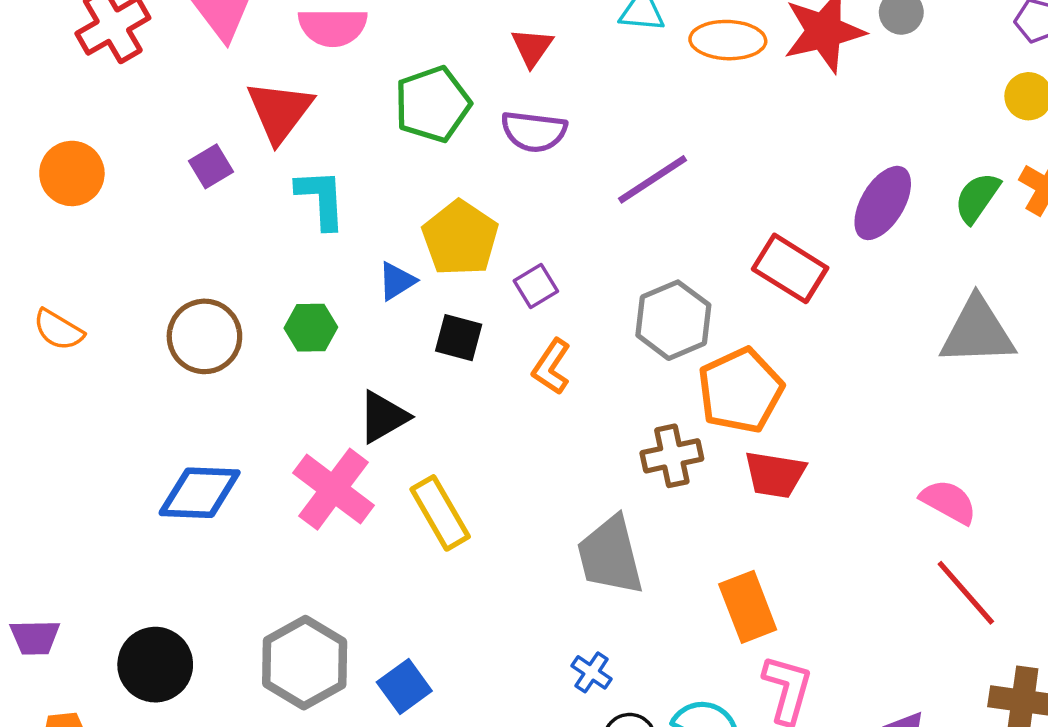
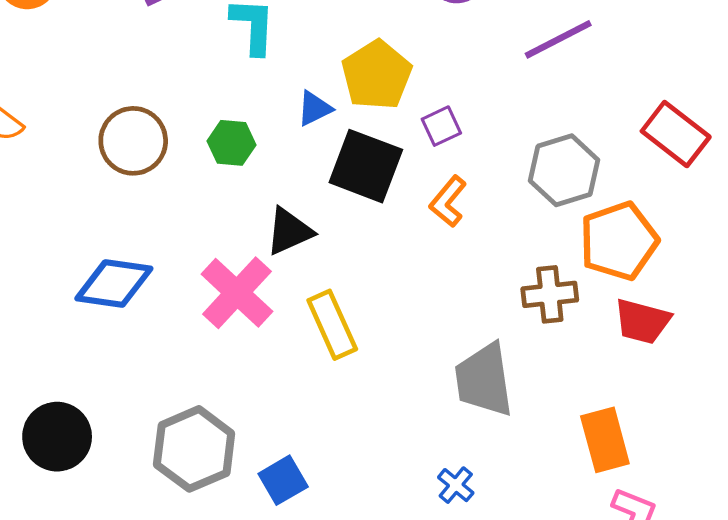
black square: (459, 338) -> (366, 166), size x1.6

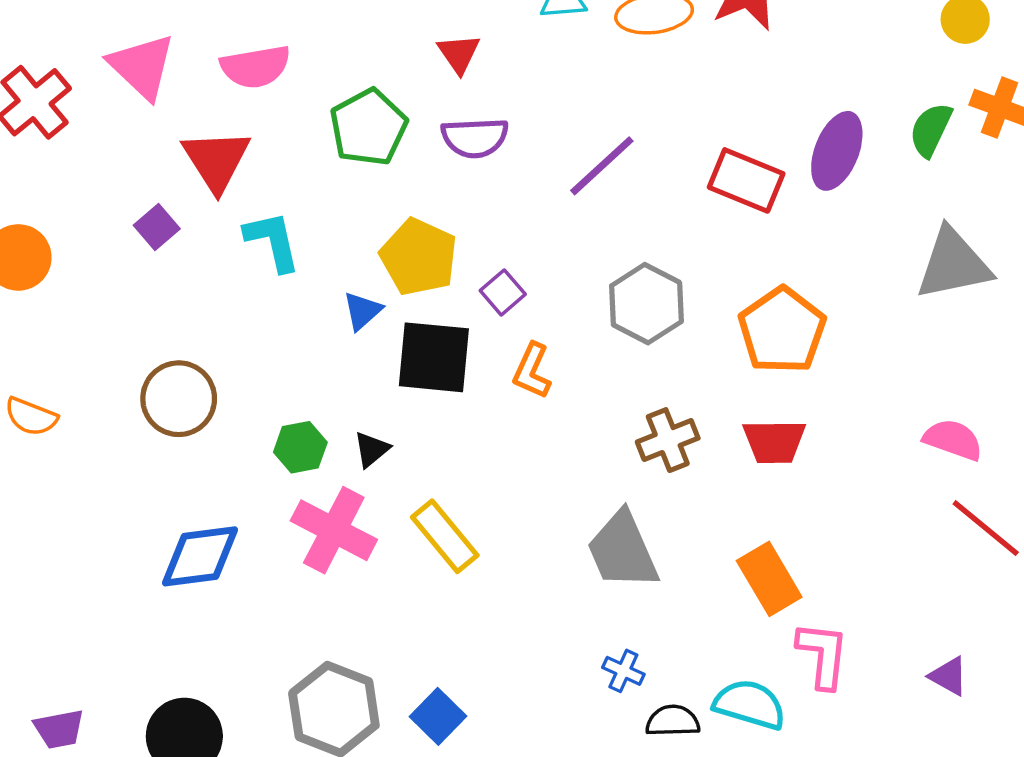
red rectangle: (676, 134) -> (746, 180), moved
green hexagon: (231, 143) -> (300, 447), moved
black triangle: (289, 231) -> (372, 449), size x0.7
orange pentagon: (619, 241) -> (782, 330), moved

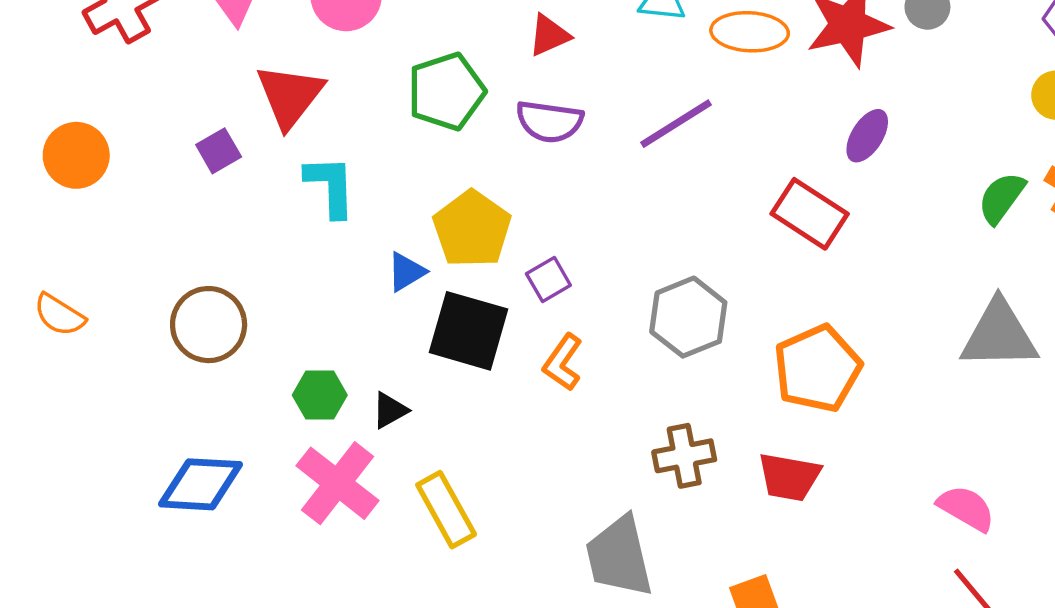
red triangle: (459, 54) -> (549, 35), turned 30
purple ellipse: (837, 151) -> (867, 136), moved, size x0.7
purple line: (602, 166) -> (676, 124), moved

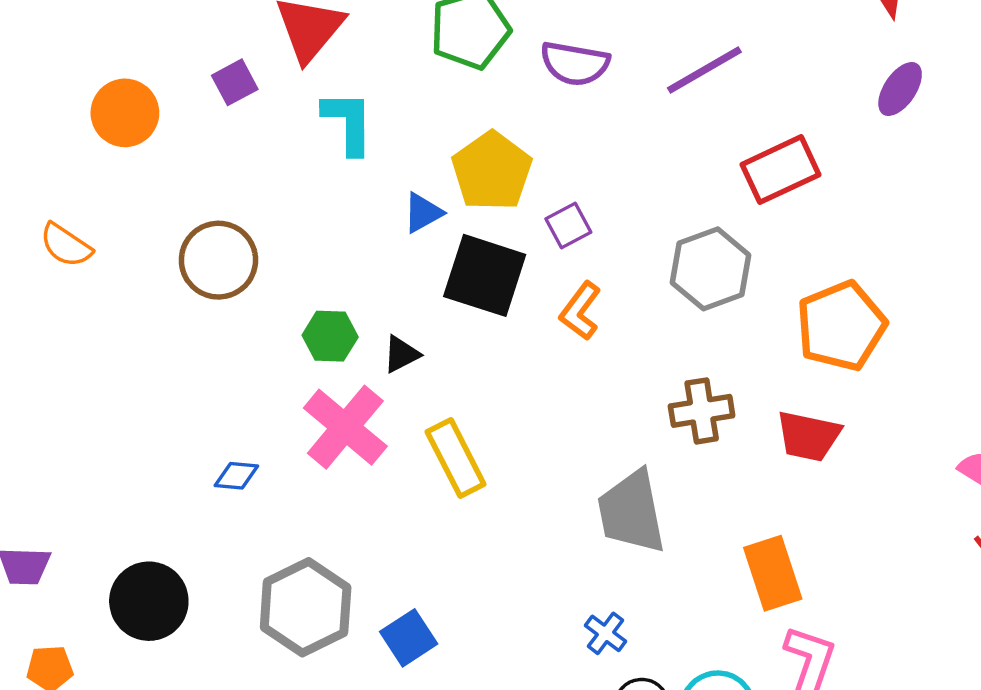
orange circle: (76, 155) -> (125, 113), moved
red rectangle: (810, 214) -> (781, 170), moved, turned -60
blue diamond: (200, 484) -> (236, 476), moved, size x0.5

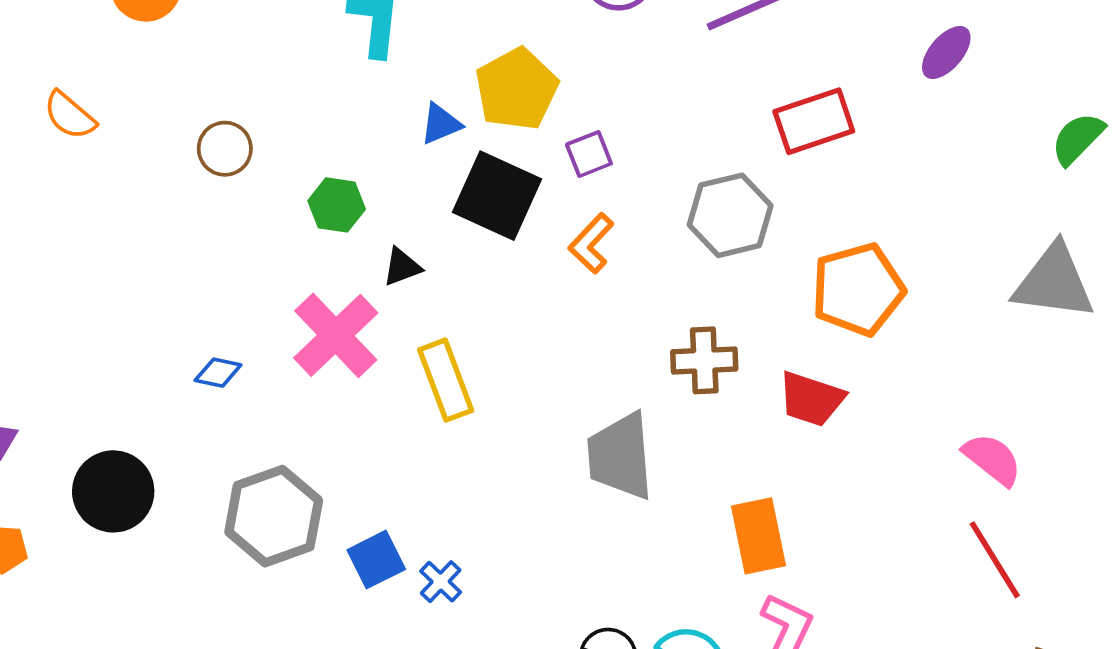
brown circle: (218, 260) -> (225, 149), size x0.7
green hexagon: (330, 336) -> (337, 205), moved
blue cross: (605, 633) -> (441, 582), moved

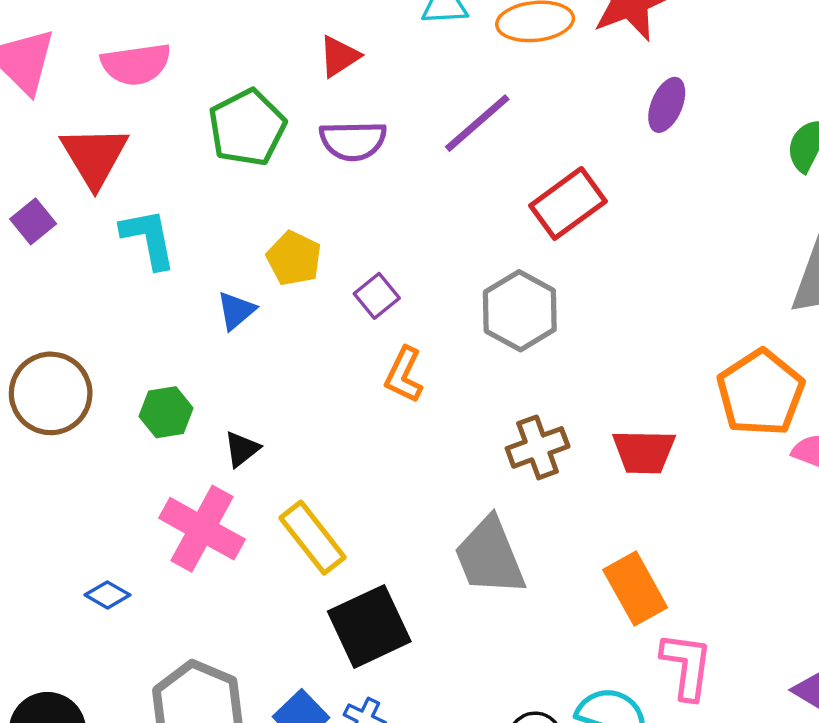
yellow pentagon: (517, 89) -> (294, 258), size x0.7
brown circle: (225, 149) -> (51, 393), size x1.6
black square: (497, 196) -> (369, 626), moved, turned -32
orange pentagon: (858, 289) -> (761, 393), moved
blue diamond: (218, 373) -> (107, 595), turned 36

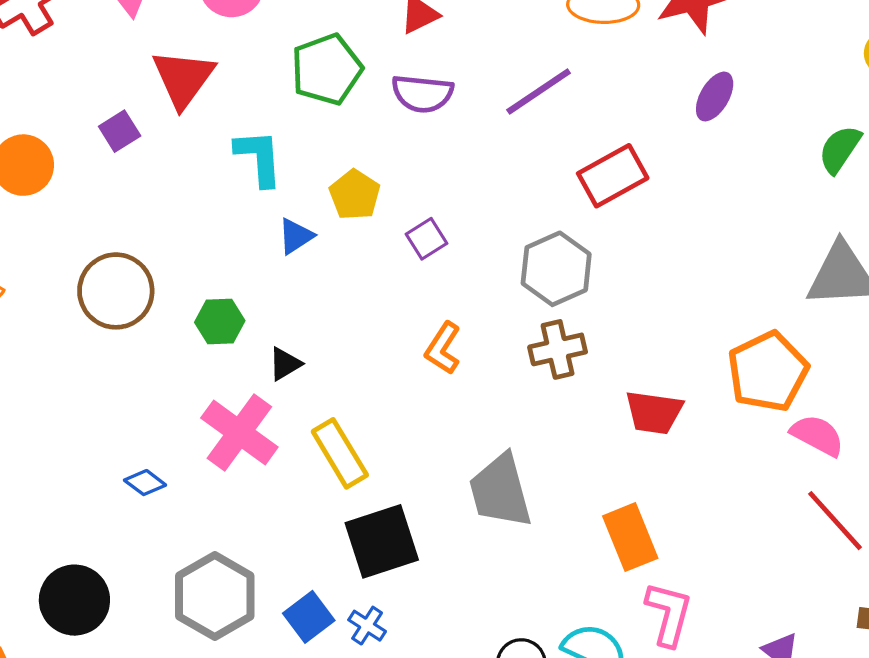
cyan L-shape: (148, 239) -> (259, 158), moved
orange L-shape: (404, 375) -> (443, 348), moved
brown cross: (538, 447) -> (558, 349), moved

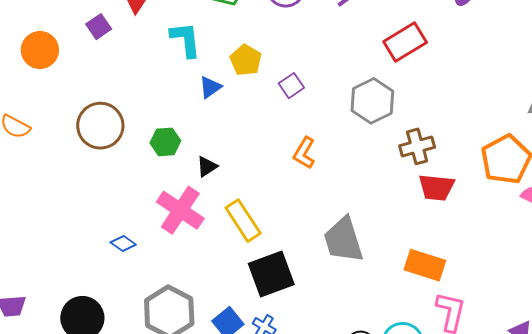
brown cross: (558, 349) -> (417, 146), moved
orange rectangle: (630, 537) -> (425, 265), turned -48

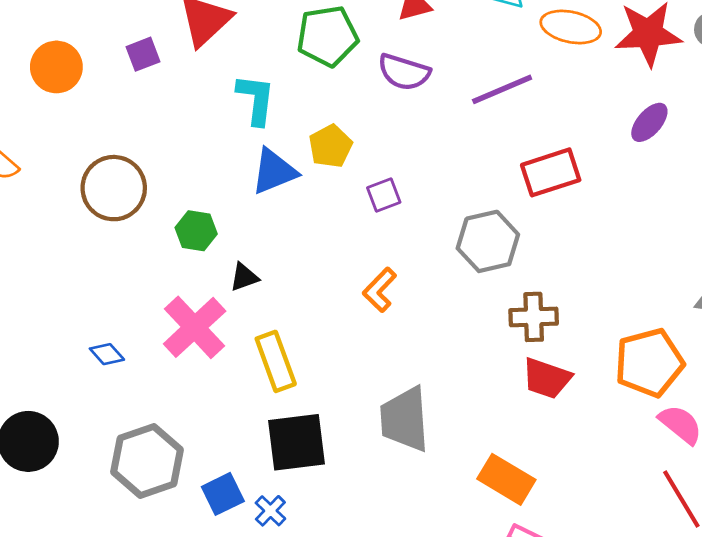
blue triangle: (210, 87) -> (274, 171), size x1.5

